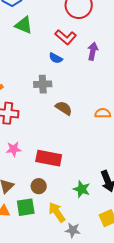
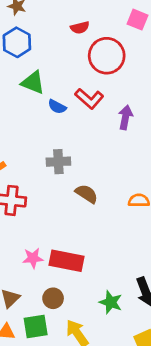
blue semicircle: (56, 58) -> (57, 107), moved
pink star: (14, 149) -> (33, 258), moved

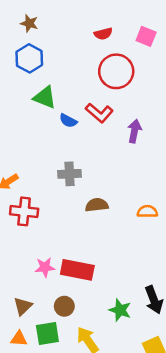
red semicircle: (80, 28) -> (103, 34), moved
brown semicircle: (87, 194) -> (97, 205), turned -40

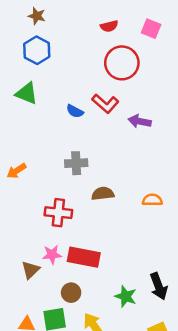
green triangle: (45, 97) -> (27, 93), moved
purple arrow: (134, 131) -> (140, 121), turned -90
red cross: (24, 211) -> (58, 213), moved
brown triangle: (23, 306) -> (30, 270), moved

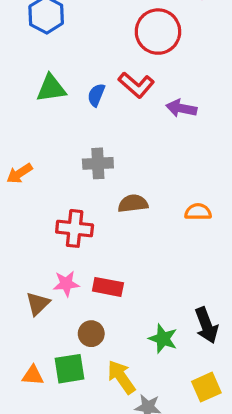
green triangle: (27, 93) -> (51, 88), moved, turned -30
blue semicircle: (75, 111) -> (96, 95), turned 84
red rectangle: (84, 257) -> (108, 287), size x0.7

